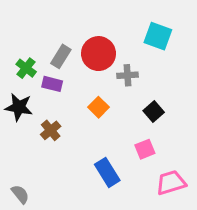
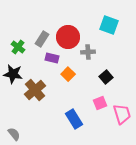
purple rectangle: (52, 84) -> (52, 58), moved
brown cross: (51, 130) -> (35, 90), size x1.5
pink trapezoid: (171, 183) -> (122, 114), moved, turned 90

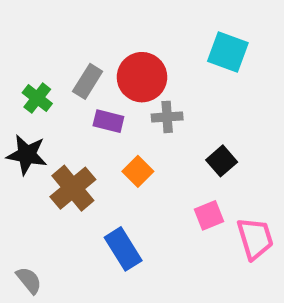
gray cross: (88, 52) -> (167, 117), moved
orange square: (68, 74) -> (138, 171), moved
blue rectangle: (74, 119) -> (123, 249), moved

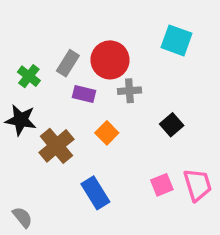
pink square: (209, 215) -> (162, 185), moved

